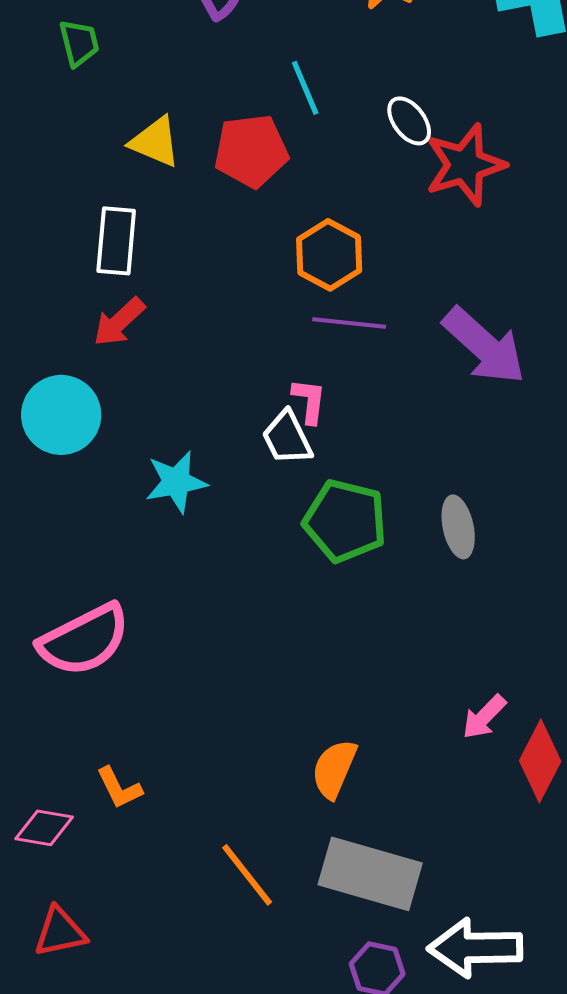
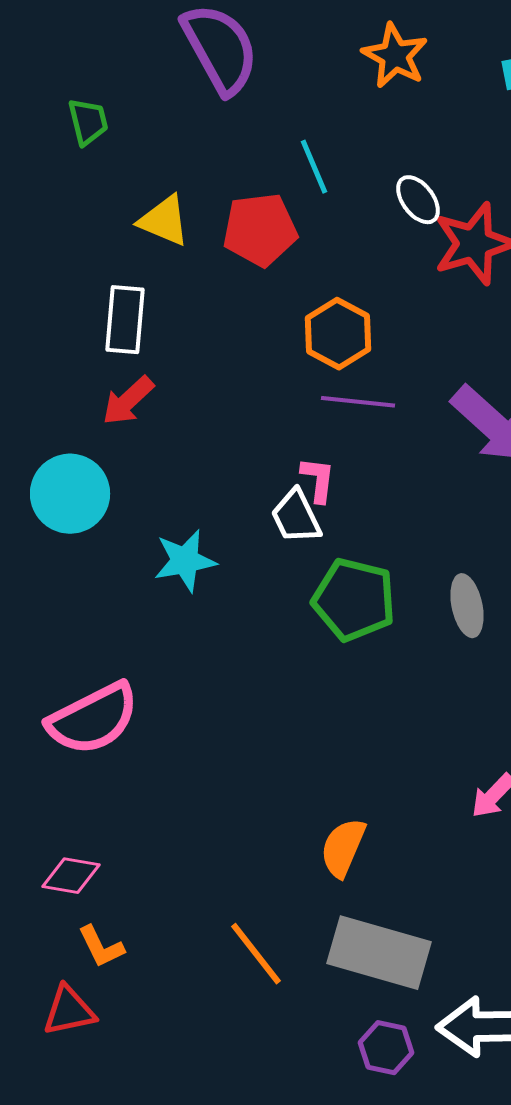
orange L-shape: (119, 788) -> (101, 947), moved
pink diamond: (44, 828) -> (71, 876), moved

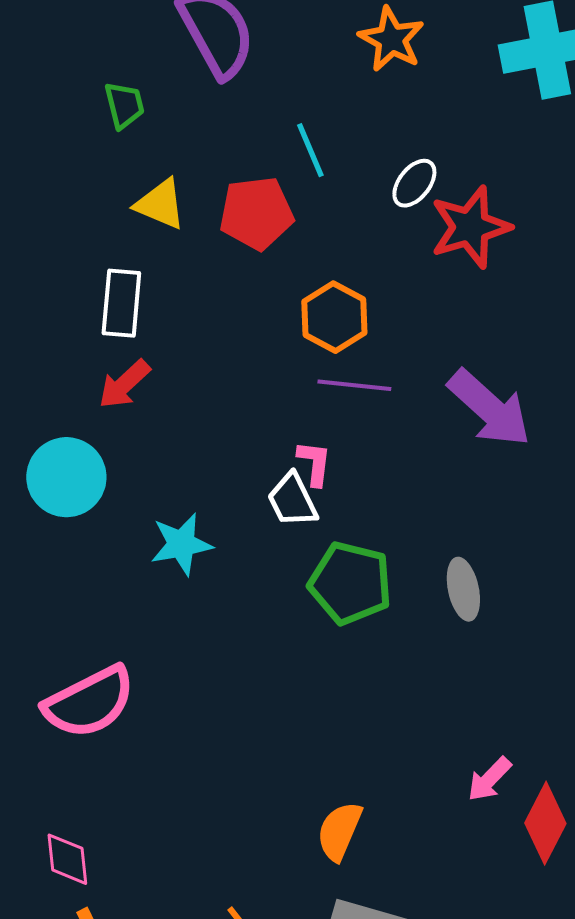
green trapezoid: (88, 122) -> (124, 105), moved
white ellipse: (418, 200) -> (414, 183), turned 75
pink diamond: (71, 876) -> (67, 859), turned 74

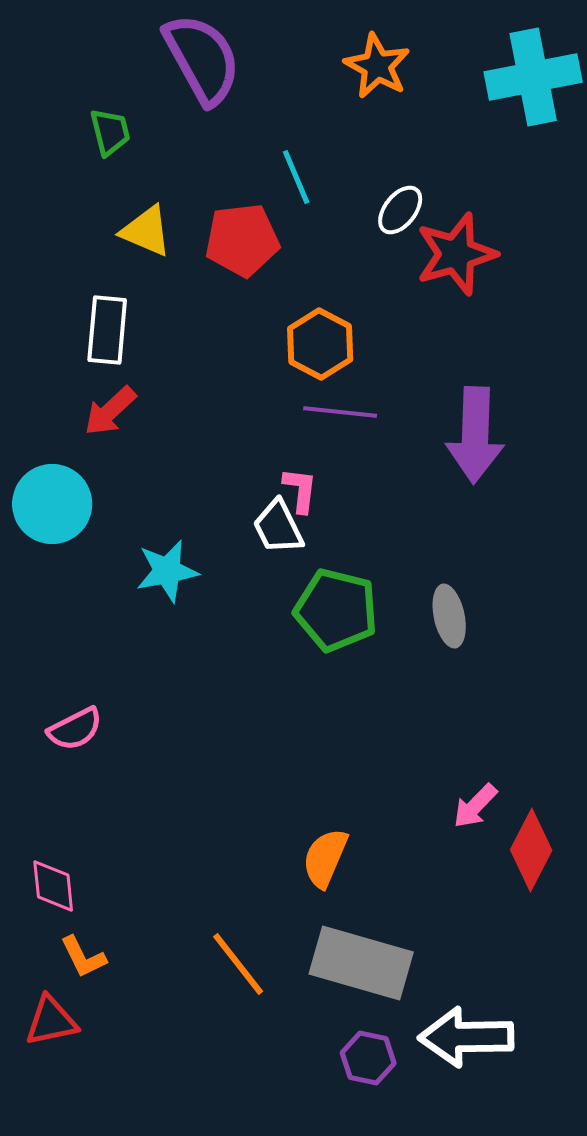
purple arrow: (489, 408) -> (475, 435), turned 50
pink semicircle: (89, 702) -> (75, 729), size x0.6

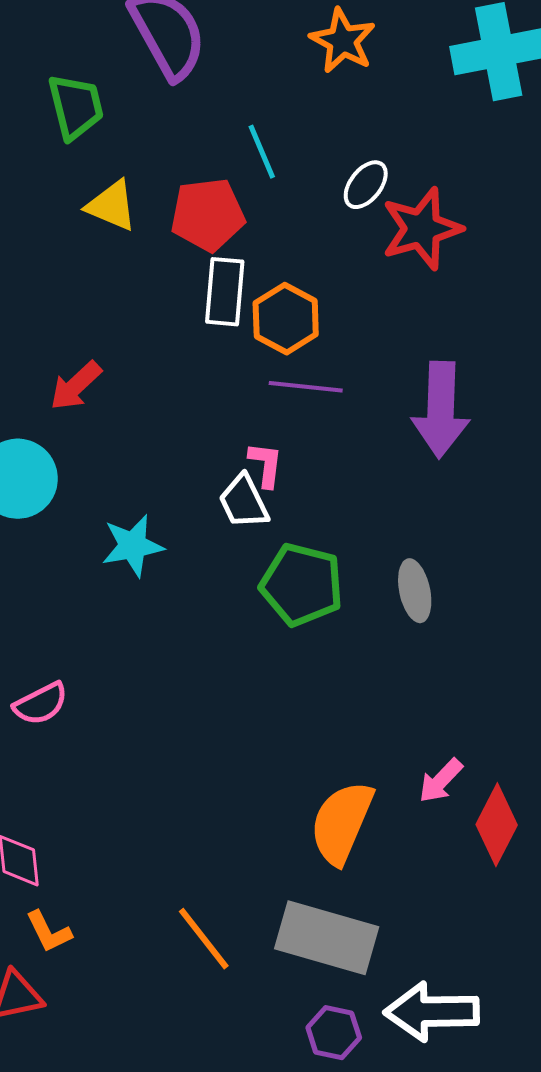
green trapezoid: (110, 132) -> (76, 107), size x1.4
white rectangle: (107, 330) -> (225, 292), moved
orange semicircle: (325, 858) -> (342, 823), moved, size x1.4

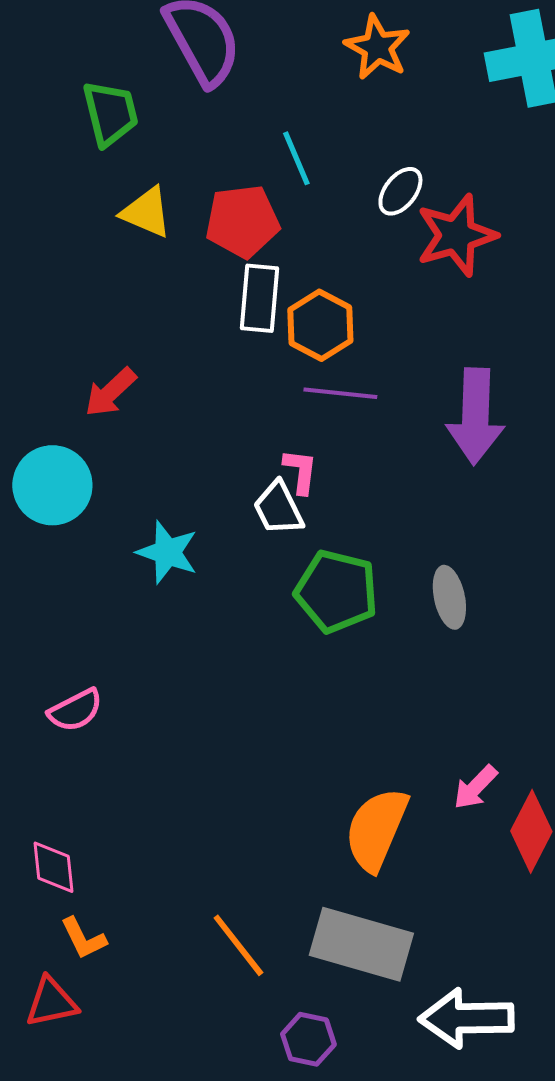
cyan star: (133, 546) -> (167, 552), turned 30
purple hexagon: (334, 1033) -> (308, 1039), moved

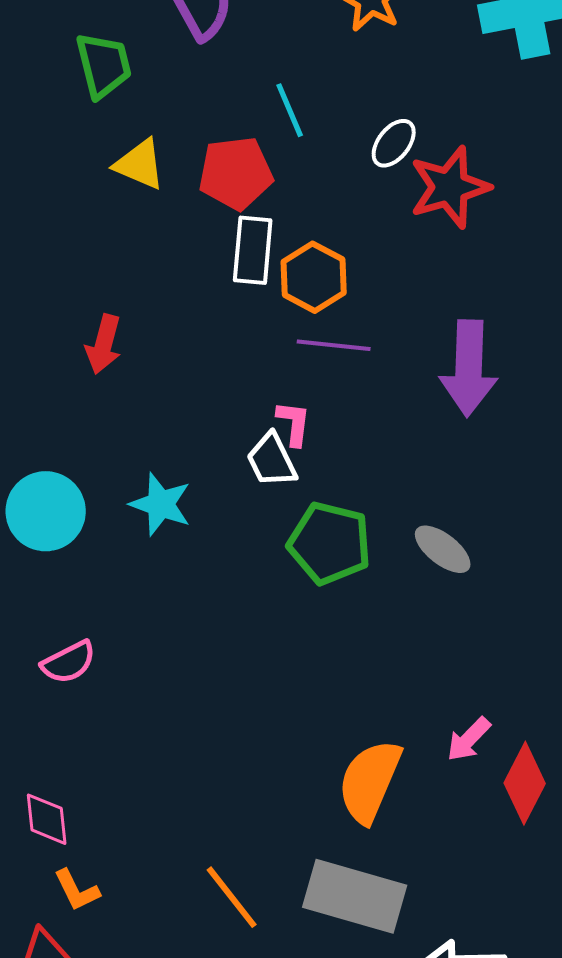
red arrow: (110, 392) -> (104, 344), turned -32
cyan circle: (52, 485) -> (46, 511), moved
gray ellipse: (449, 597) -> (443, 549), turned -40

